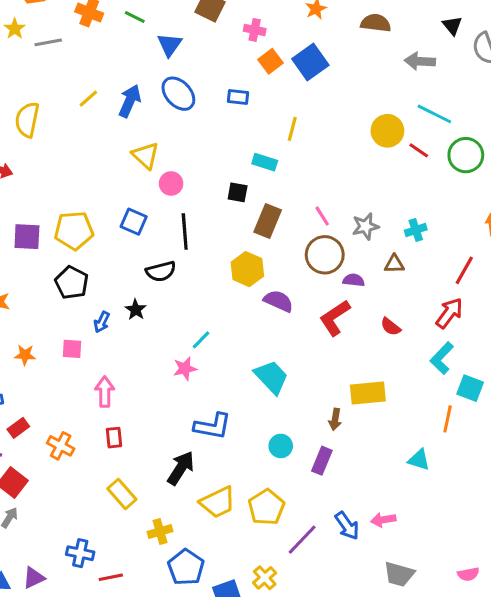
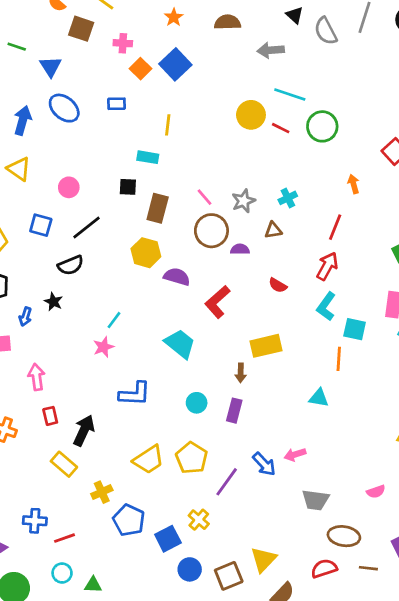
yellow triangle: (146, 155) -> (19, 169), moved
black line: (185, 231) -> (87, 228), turned 64
red L-shape: (335, 318) -> (217, 302), moved
black arrow: (181, 468) -> (84, 430), moved

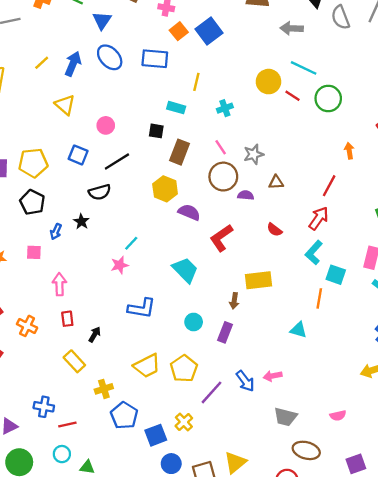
blue rectangle: (117, 104) -> (155, 59), size x1.6
cyan cross: (288, 198) -> (225, 108), moved
black arrow: (84, 430) -> (95, 334), size x0.6

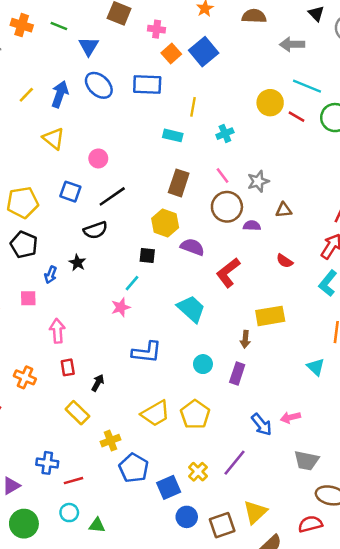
black square: (156, 131) -> (147, 255), moved
cyan triangle: (298, 330) -> (316, 367), turned 30
purple line: (211, 392) -> (234, 463), moved

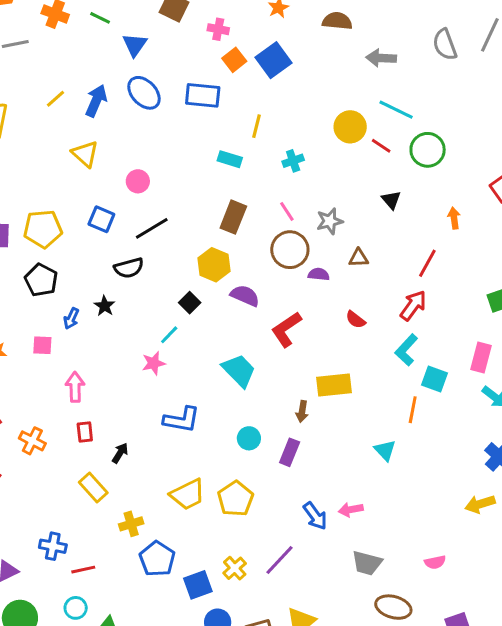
black triangle: (316, 14) -> (391, 200), moved
black square: (147, 255) -> (190, 303), turned 35

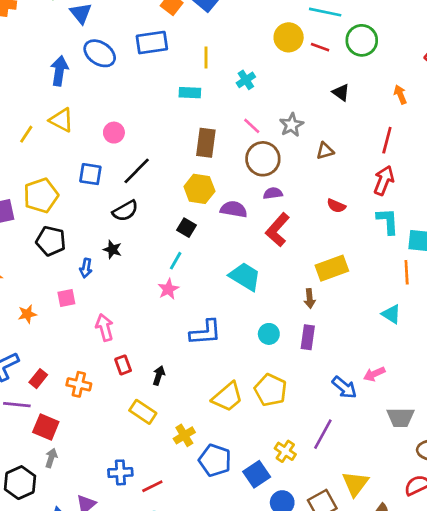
yellow line: (56, 99) -> (26, 134), moved
purple semicircle: (319, 274) -> (273, 193), moved
cyan L-shape: (406, 350) -> (388, 221), turned 148

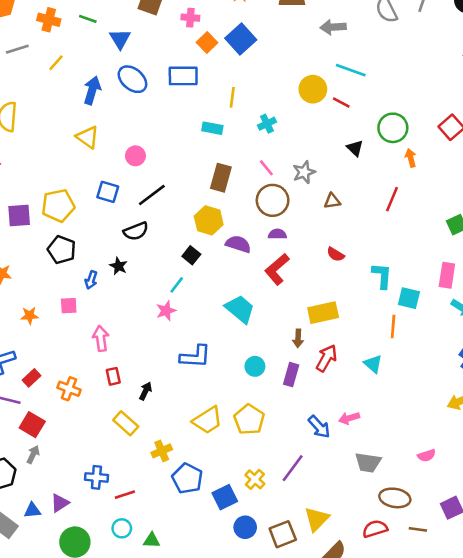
green circle: (362, 40) -> (393, 128), moved
yellow line: (26, 134) -> (56, 63), moved
red arrow: (384, 180) -> (326, 358), moved

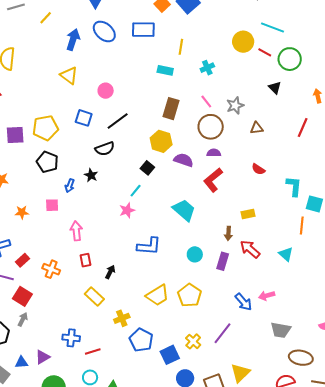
green circle: (393, 128) -> (290, 59), moved
yellow rectangle: (323, 313) -> (248, 214), size x0.6
red arrow: (326, 358) -> (250, 249), turned -80

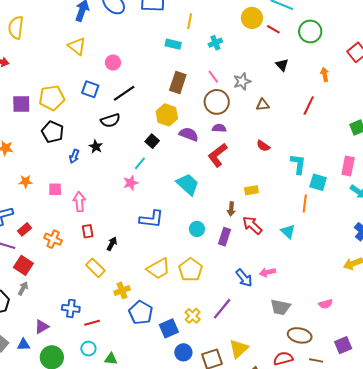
green circle: (290, 59) -> (310, 31), moved
pink square: (52, 205) -> (55, 189), moved
blue triangle: (21, 362) -> (24, 345), moved

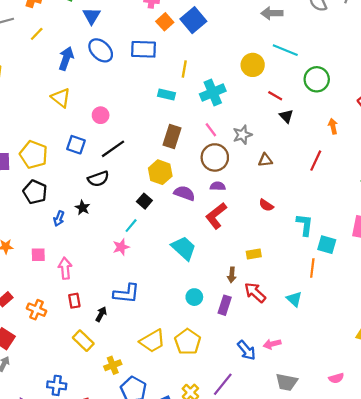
red line: (273, 29) -> (275, 96), moved
cyan cross: (215, 43) -> (213, 93), size x1.6
yellow pentagon: (52, 98) -> (34, 155), turned 30
blue L-shape: (151, 219) -> (126, 293), moved

